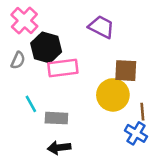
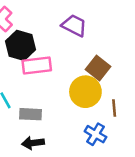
brown square: (126, 71) -> (98, 68), turned 35
blue cross: (136, 133) -> (95, 134), moved

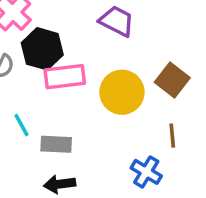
brown square: (98, 68) -> (172, 80), moved
yellow circle: (85, 92) -> (122, 92), moved

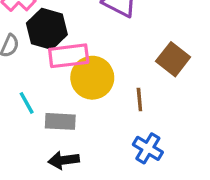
yellow circle: (122, 92) -> (92, 78), moved
brown line: (172, 136) -> (139, 100), moved

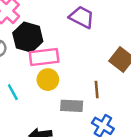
yellow circle: (92, 78) -> (48, 80), moved, size x0.7
gray rectangle: (60, 121) -> (72, 106), moved

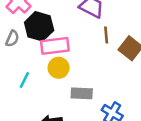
brown line: (97, 90) -> (106, 35), moved
cyan line: (13, 92) -> (24, 80), turned 56

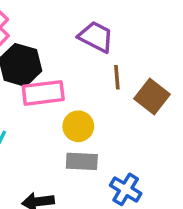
yellow circle: (59, 68) -> (78, 126), moved

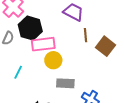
yellow circle: (78, 126) -> (53, 60), moved

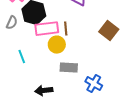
brown line: (85, 35) -> (66, 29), moved
cyan line: (18, 72) -> (22, 57), turned -48

